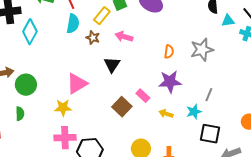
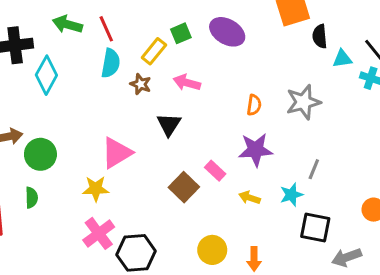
pink cross: (65, 138) -> (99, 233), turned -35

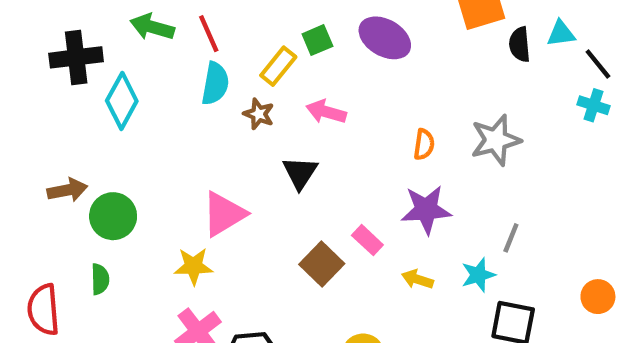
cyan triangle: (342, 59) -> (561, 34), moved

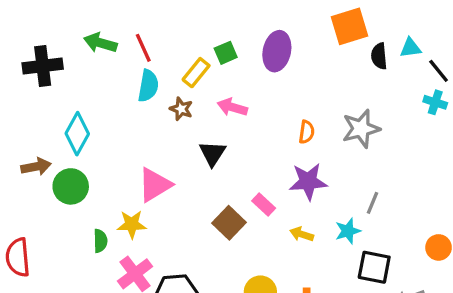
purple ellipse: (385, 38) -> (277, 51), turned 72
cyan diamond: (122, 101) -> (77, 134), moved
green semicircle: (100, 279) -> (100, 241), moved

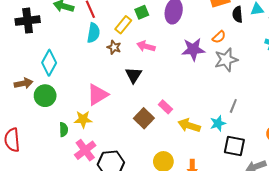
orange semicircle: (307, 132) -> (219, 37), moved, turned 40
purple star: (308, 181) -> (193, 49), moved
yellow arrow: (302, 234) -> (189, 125), size x1.5

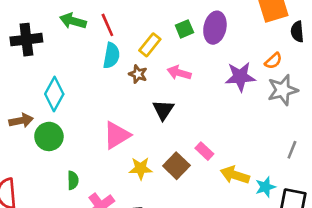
green square: (142, 12) -> (184, 29), moved
yellow star: (83, 119) -> (141, 168), moved
cyan star: (218, 123) -> (265, 187), moved

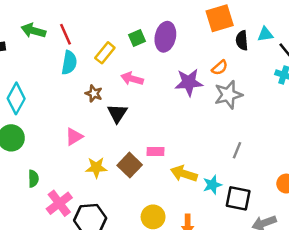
brown star: (138, 74) -> (94, 93), moved
pink triangle: (117, 135) -> (74, 137), size x0.7
pink rectangle: (204, 151) -> (156, 151), turned -42

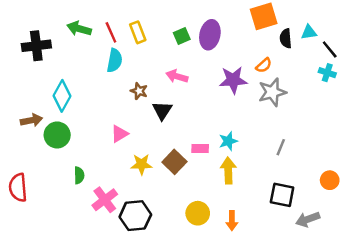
yellow rectangle: (105, 53) -> (138, 32), moved, turned -60
yellow arrow: (184, 174) -> (228, 170), turned 70
cyan star: (212, 185) -> (228, 141), moved

